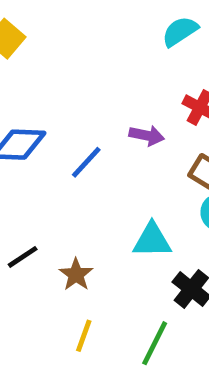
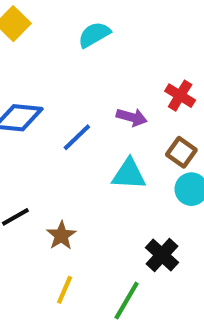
cyan semicircle: (180, 31) -> (94, 35), moved
cyan triangle: (152, 240) -> (129, 174), moved

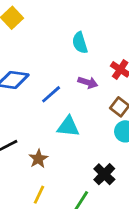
cyan semicircle: (94, 35) -> (80, 43), moved, turned -80
cyan triangle: (129, 174) -> (68, 127), moved

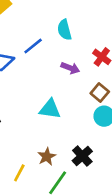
blue line: (51, 94) -> (33, 46), moved
brown star: (38, 159) -> (47, 157), moved

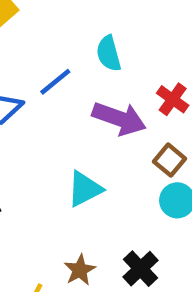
purple arrow: (70, 68) -> (119, 118), size x1.6
cyan triangle: (50, 109) -> (85, 189), turned -35

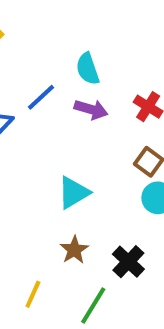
purple arrow: (119, 118) -> (91, 109), moved, size x0.7
brown star: (80, 270) -> (74, 250), moved

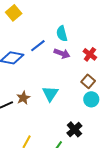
cyan triangle: (74, 193) -> (50, 94), turned -30
brown star: (74, 250) -> (23, 98), moved

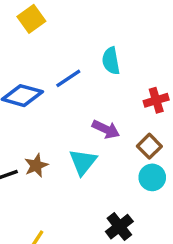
purple arrow: (62, 54) -> (106, 129), moved
red cross: (90, 54) -> (156, 100), turned 32

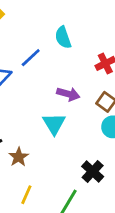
brown star: (36, 165) -> (19, 157), moved

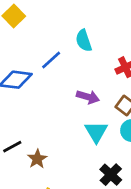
cyan triangle: (54, 124) -> (96, 132), moved

